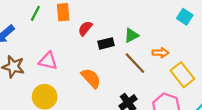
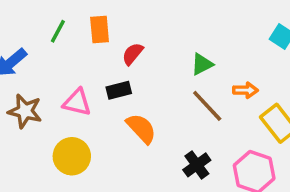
black rectangle: (106, 43) -> (119, 90), moved

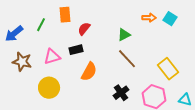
green line: (58, 31) -> (41, 25), moved
orange arrow: (245, 90) -> (149, 18), moved
pink triangle: (77, 102) -> (52, 57), turned -30
orange semicircle: (141, 128) -> (89, 72), turned 72

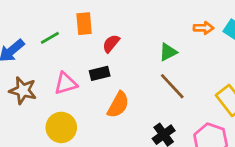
green line: (41, 25) -> (50, 38), turned 32

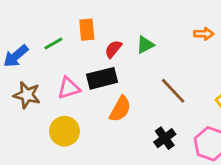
green triangle: (168, 52) -> (145, 45), moved
black rectangle: (100, 73) -> (102, 78), size x1.5

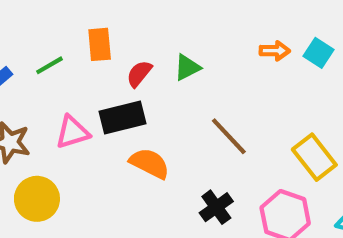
orange semicircle: (120, 109) -> (150, 163), turned -92
yellow circle: (65, 131) -> (37, 199), moved

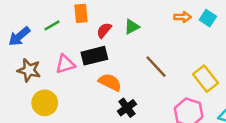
black cross: (216, 207) -> (127, 108), moved

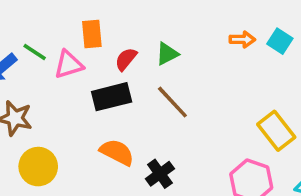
green line: (52, 25) -> (35, 52), moved, turned 63
pink triangle: (65, 64) -> (69, 64), moved
brown line: (156, 67) -> (172, 102), moved
orange semicircle: (110, 82) -> (117, 152), moved

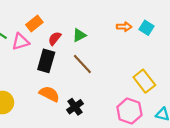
orange rectangle: (92, 34) -> (34, 23), turned 56
black rectangle: (112, 97) -> (46, 61), turned -60

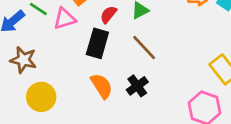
orange semicircle: (49, 94) -> (102, 86), turned 30
black cross: (75, 107) -> (137, 86), moved

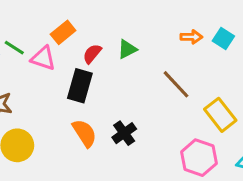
pink triangle: (65, 19) -> (43, 58), turned 35
brown line: (144, 47) -> (176, 84), moved

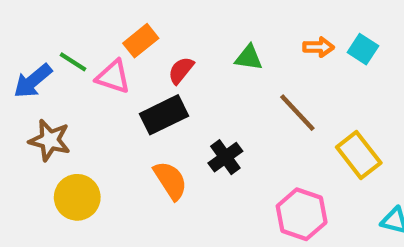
green triangle: (127, 49) -> (249, 58), moved, turned 35
black rectangle: (80, 86) -> (164, 115), turned 48
black cross: (124, 133) -> (225, 157), moved
pink hexagon: (199, 158) -> (302, 214), moved

